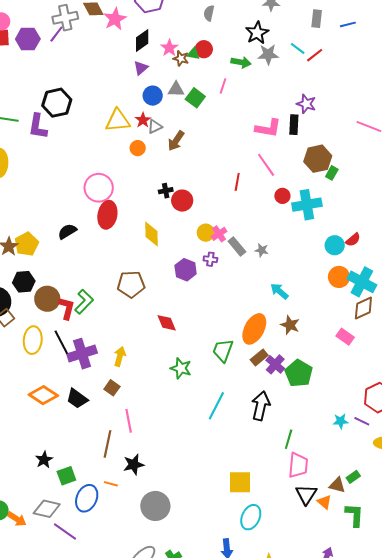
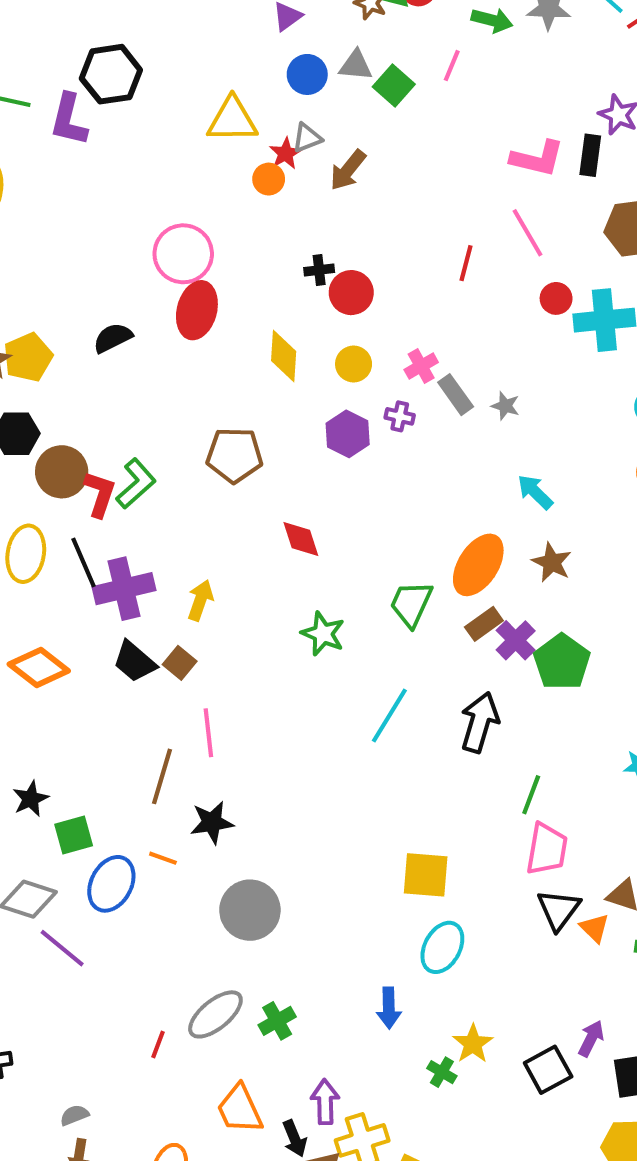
red star: (143, 120) -> (285, 153), moved
yellow circle: (206, 233) -> (354, 364), moved
black trapezoid: (77, 399) -> (135, 662), moved

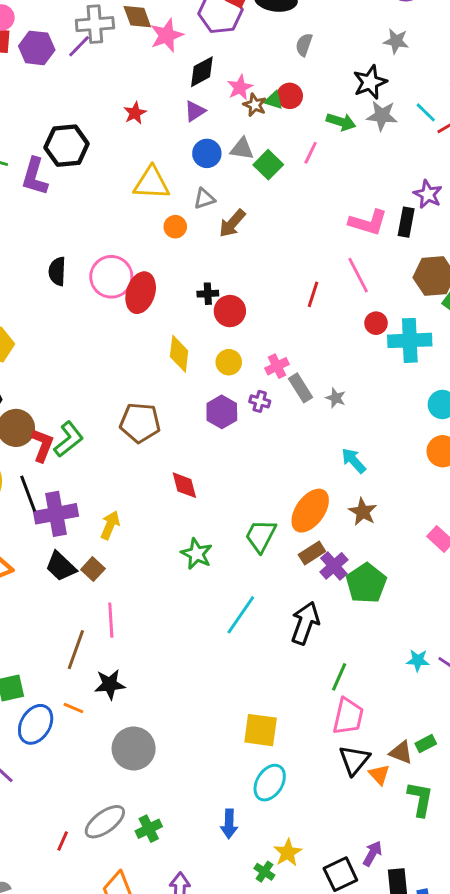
red star: (285, 153) -> (135, 113), moved
red ellipse: (197, 310) -> (141, 293), moved
black semicircle: (113, 338) -> (57, 271), moved, turned -64

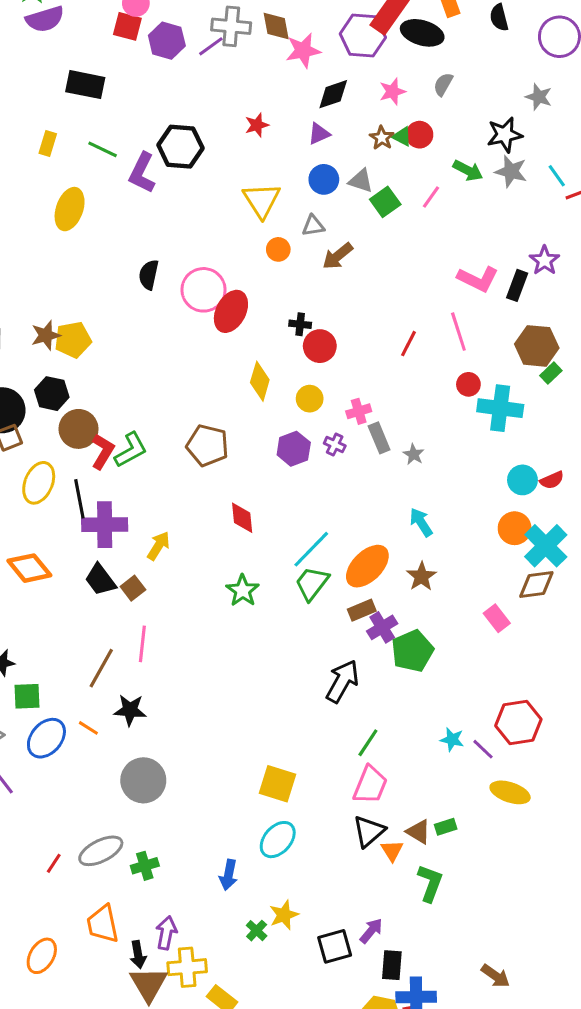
pink star: (240, 87) -> (392, 92), moved
yellow triangle: (152, 183) -> (262, 200), turned 45
cyan line: (241, 615) -> (311, 549), moved

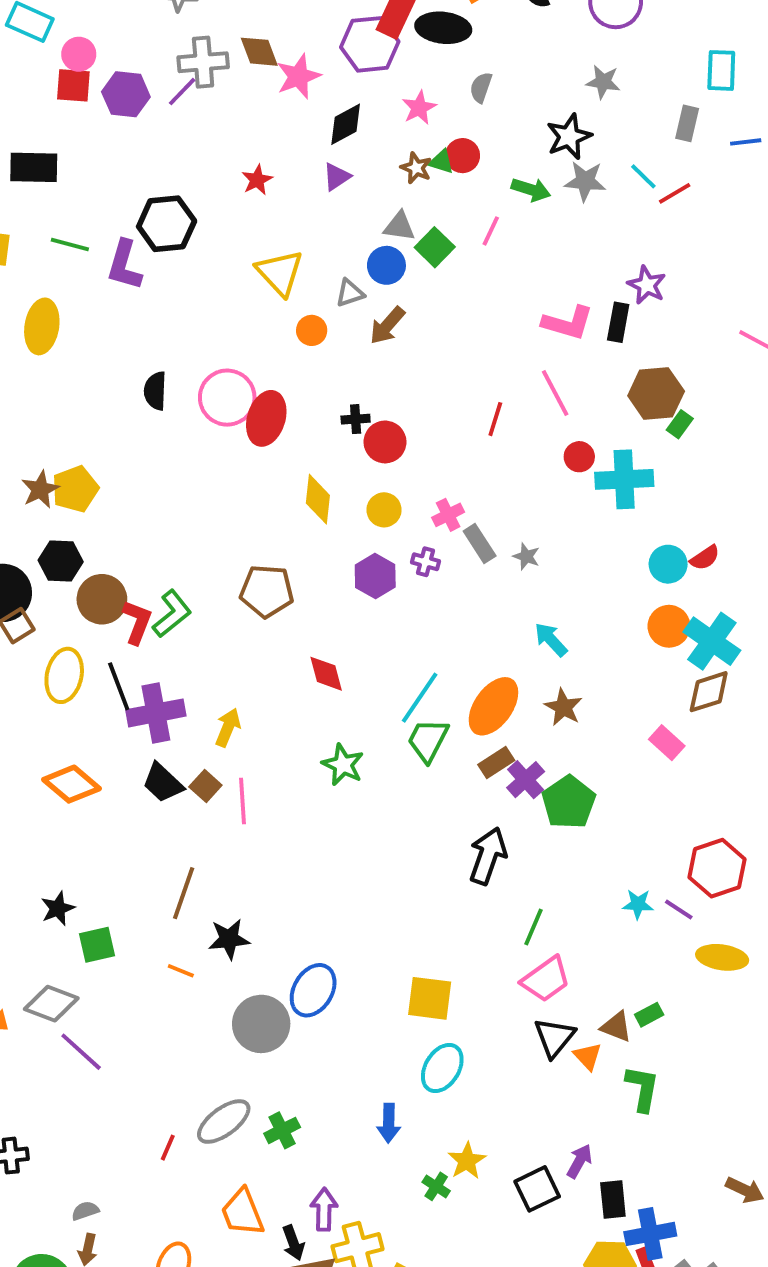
blue circle: (324, 179) -> (386, 265), moved
pink line: (142, 644) -> (243, 801), moved
blue ellipse: (46, 738) -> (313, 990), moved
pink trapezoid: (370, 785) -> (546, 979), turned 42

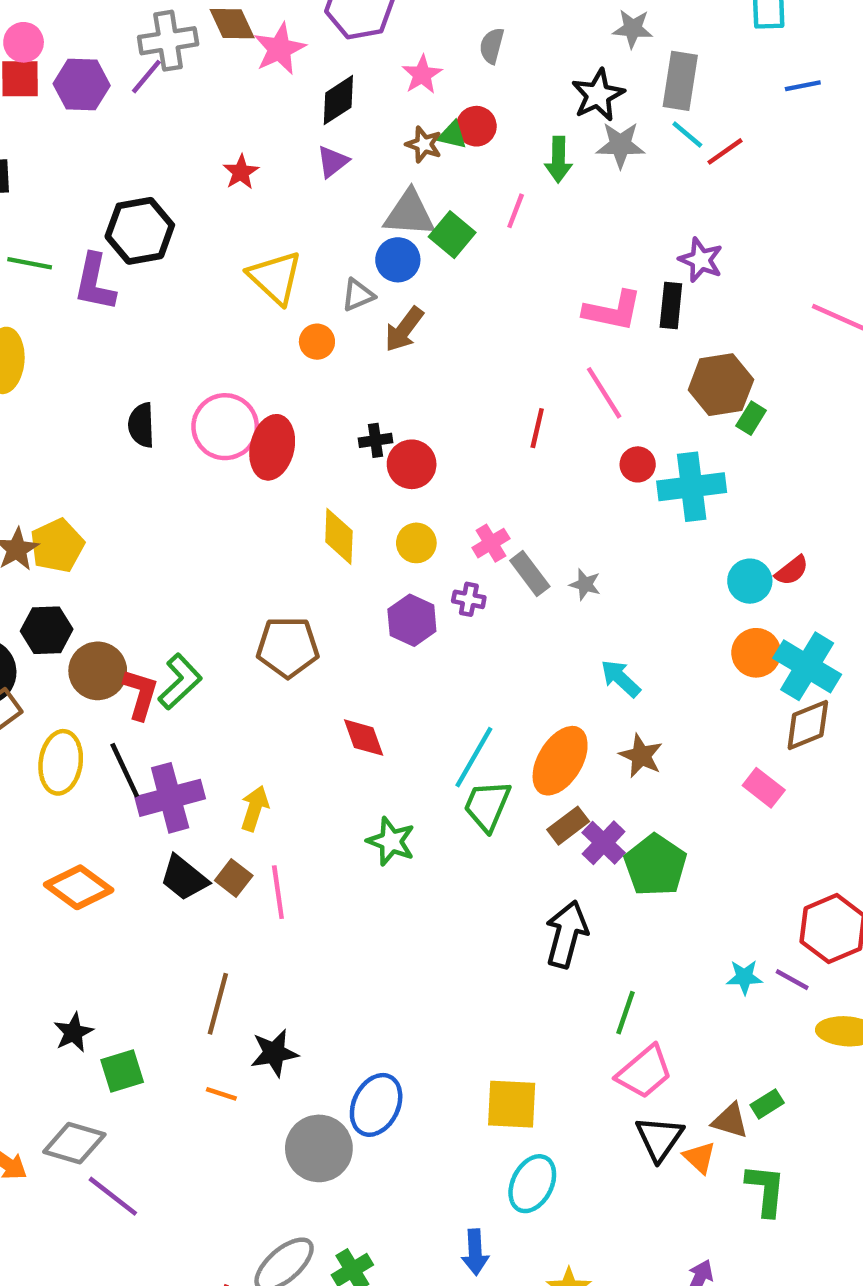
gray rectangle: (687, 123) -> (680, 81), moved, size x1.4
green arrow: (531, 190) -> (558, 160), turned 78
gray triangle: (399, 226) -> (410, 214), size x1.4

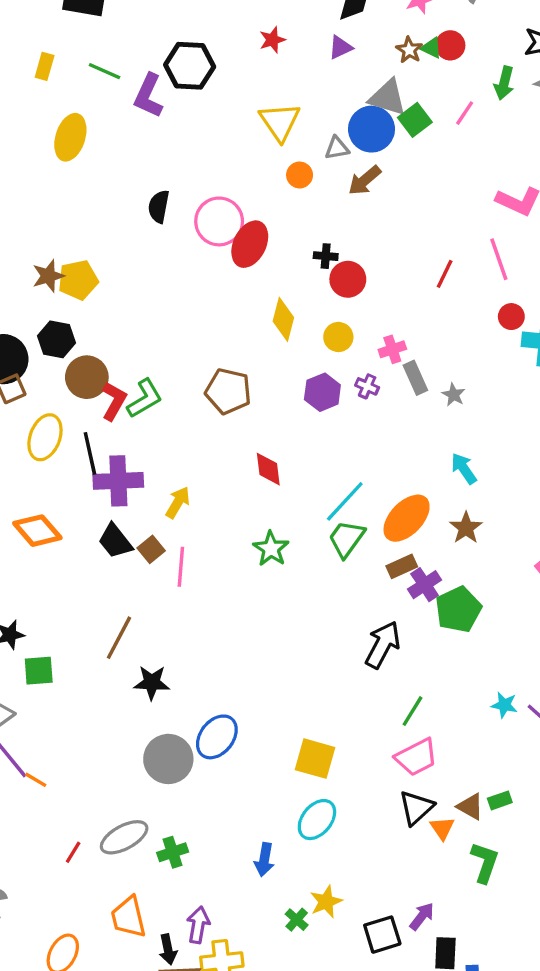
blue circle: (398, 260) -> (371, 129), size x1.4
orange line: (221, 1094) -> (36, 780), moved

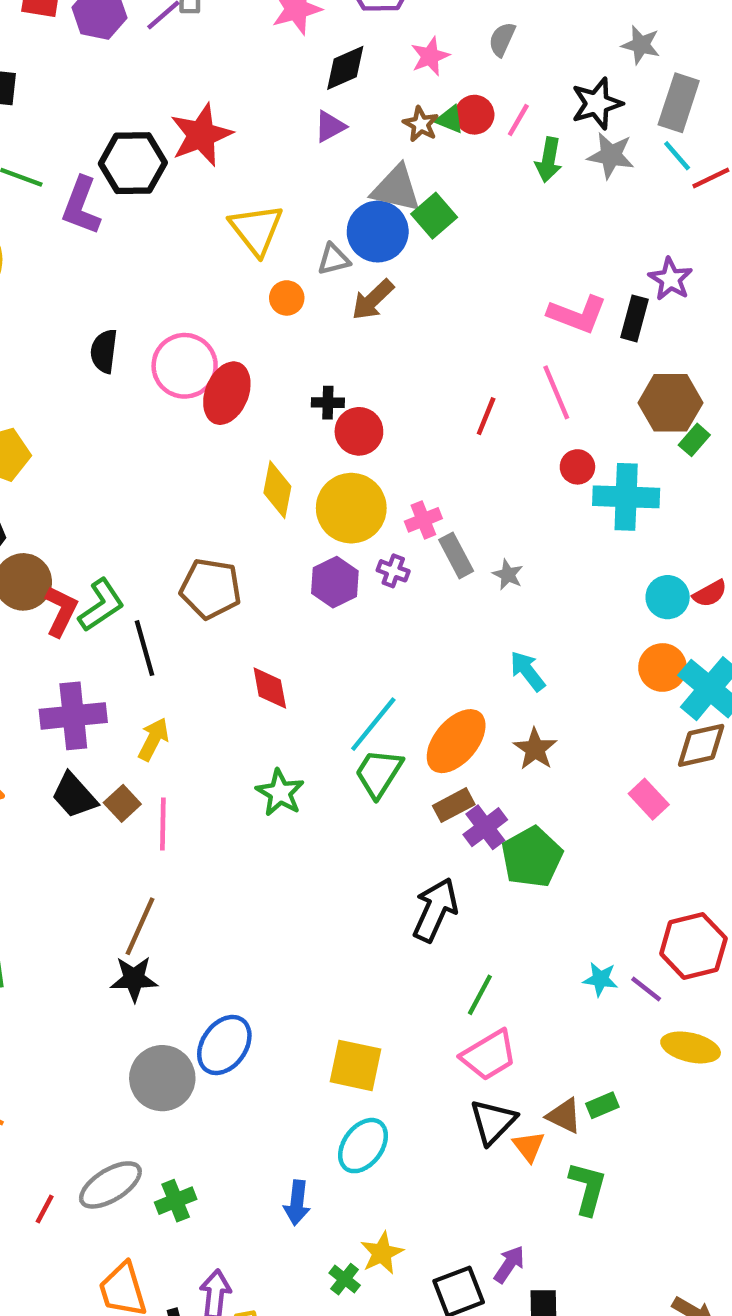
red star: (272, 40) -> (201, 135), moved, size x1.8
pink line: (465, 113) -> (518, 120), moved
yellow circle: (338, 337) -> (351, 508), size x1.8
black line: (90, 453) -> (144, 648), moved
brown line: (119, 638) -> (140, 926), moved

